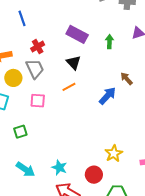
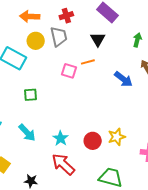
green arrow: (109, 42) -> (137, 40), moved
blue arrow: (107, 96) -> (123, 79), turned 72
pink square: (38, 101) -> (69, 71), moved
red circle: (94, 175) -> (93, 141), moved

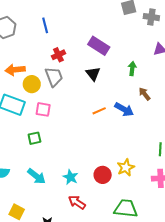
orange arrow: (30, 16) -> (15, 70), moved
orange line: (88, 62) -> (99, 111), moved
pink square: (69, 71) -> (43, 109), moved
red arrow: (63, 164) -> (77, 202), size x0.7

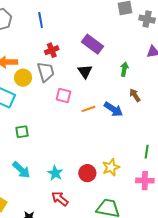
pink square: (43, 109) -> (64, 96), moved

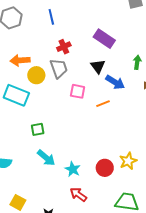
blue arrow: (113, 109) -> (115, 82), moved
cyan arrow: (21, 170) -> (46, 158), moved

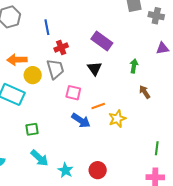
blue line: (51, 17) -> (47, 27), moved
blue arrow: (115, 82) -> (81, 121), moved
yellow star: (128, 161) -> (117, 119), moved

